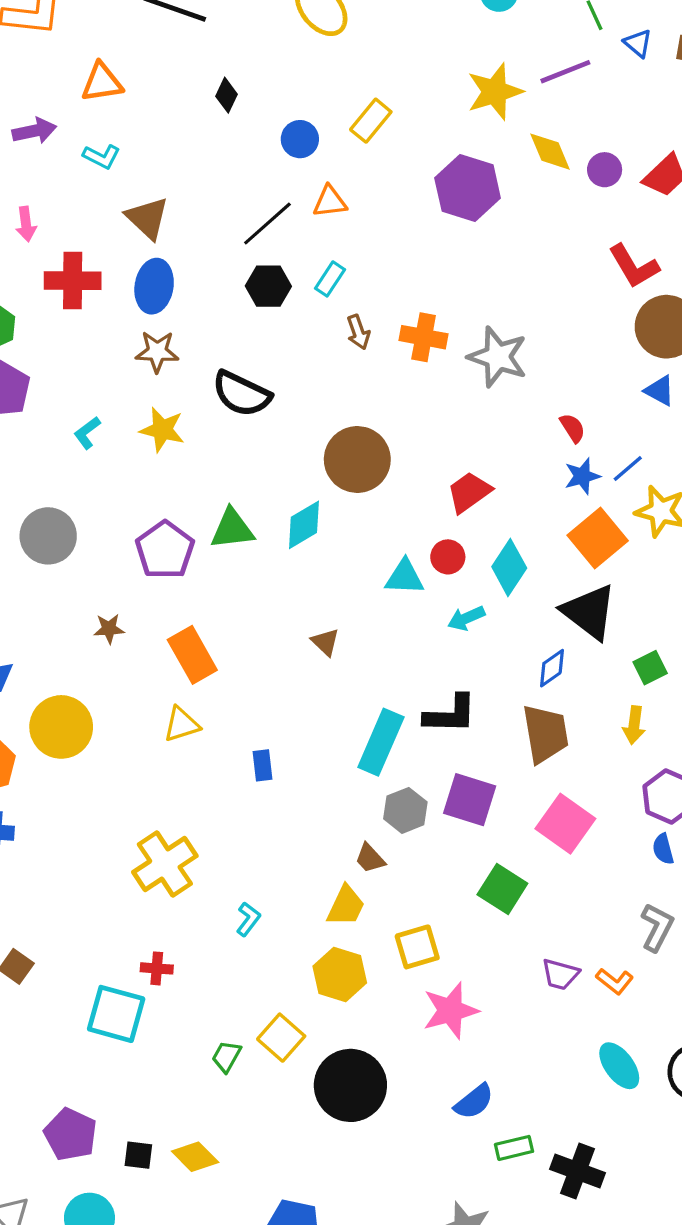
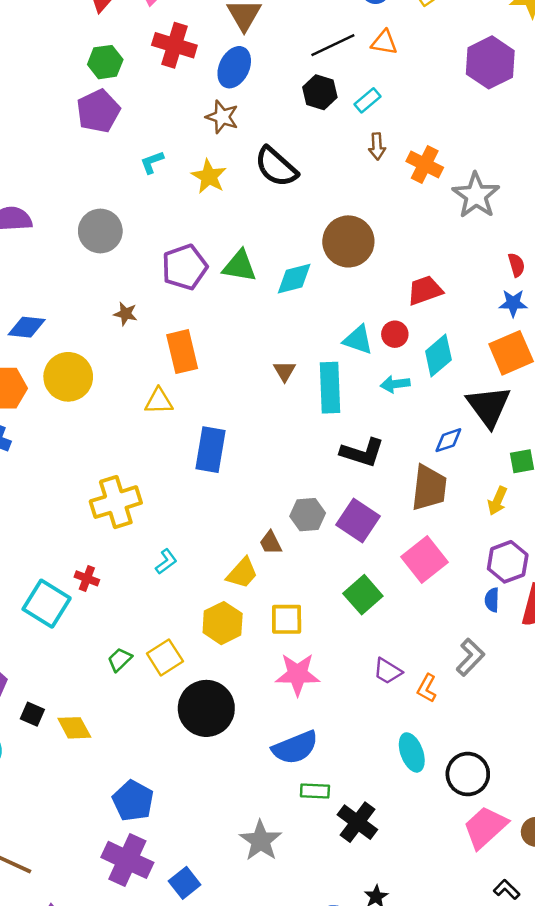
cyan rectangle: (381, 742) -> (330, 388), moved, turned -42
blue rectangle: (262, 765) -> (210, 450), size x1.8
orange L-shape: (615, 981) -> (427, 688), turned 64
blue semicircle: (474, 1102) -> (295, 748), size x1.4

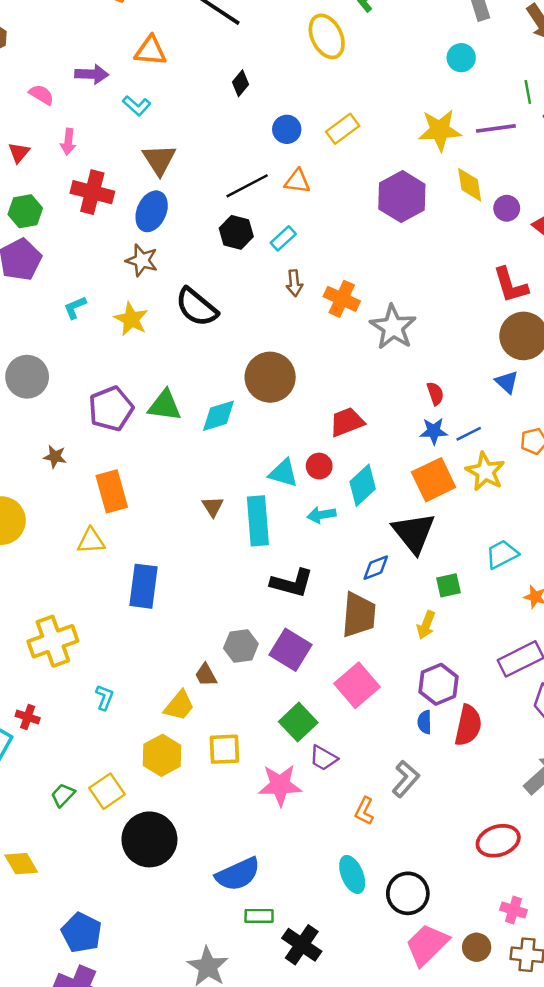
cyan L-shape: (166, 562) -> (104, 697), turned -30
purple trapezoid: (388, 671) -> (323, 758), moved
pink star: (298, 674) -> (280, 785), moved

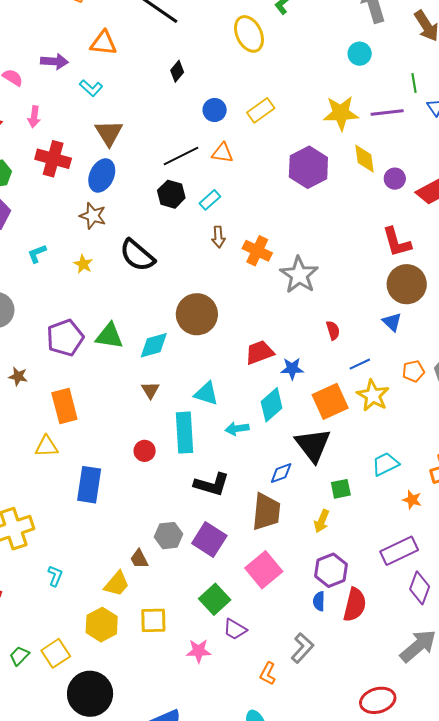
yellow star: (131, 319) -> (83, 264), size x0.7
blue star: (434, 431) -> (292, 369), moved
red circle: (319, 466) -> (145, 451), moved
brown triangle: (213, 506) -> (150, 390), moved
pink star: (280, 785) -> (199, 651), size x0.7

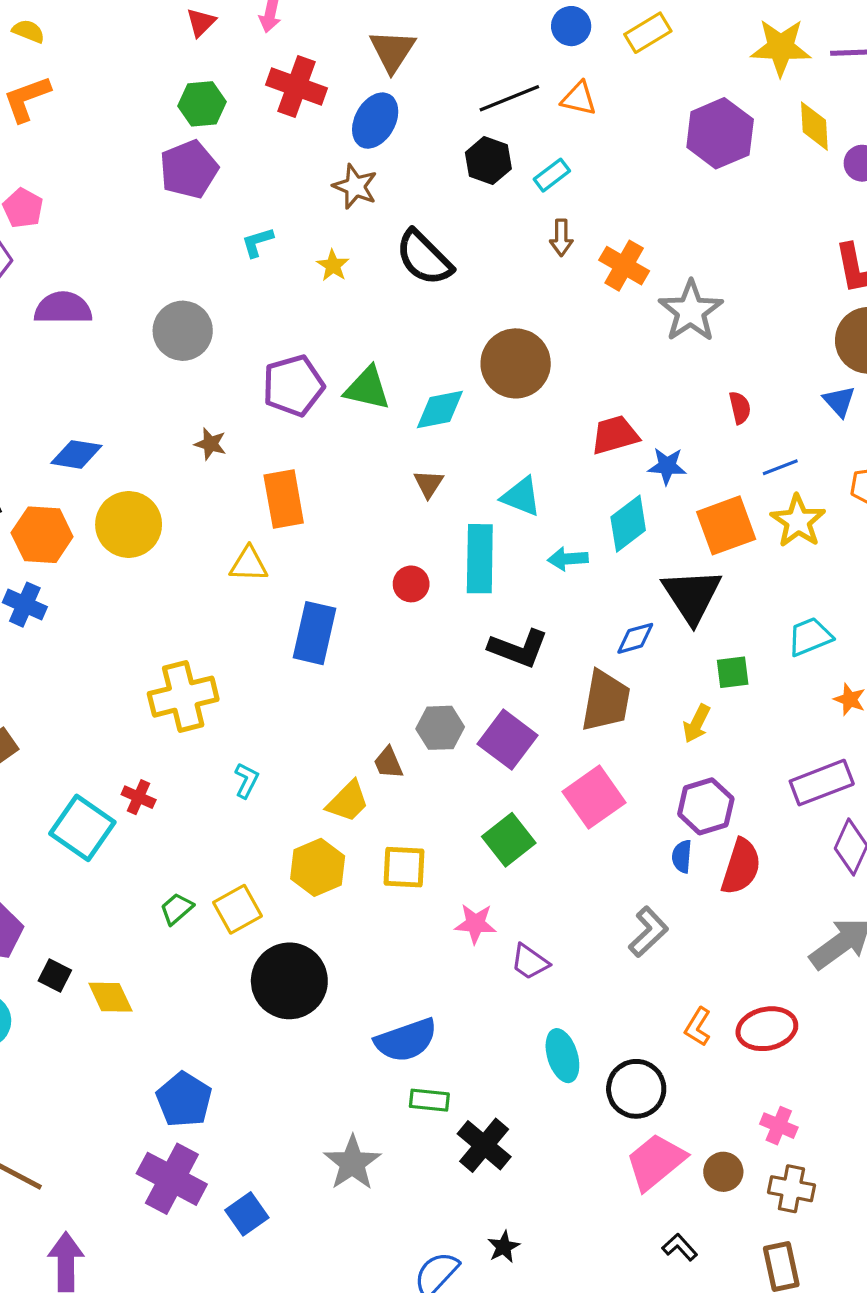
purple trapezoid: (235, 629) -> (530, 962), moved
orange L-shape: (268, 674) -> (698, 1027), moved

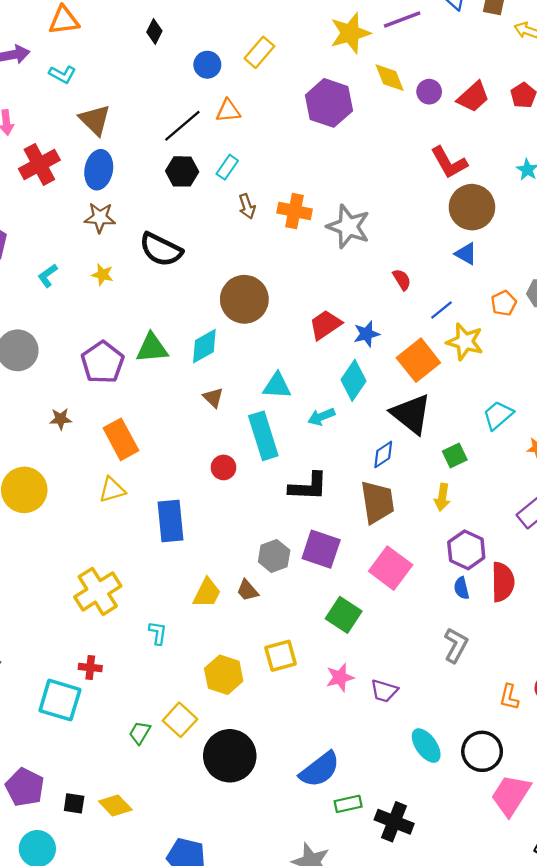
red cross: (296, 86) -> (39, 164), turned -30
yellow trapezoid: (348, 801) -> (207, 593), moved

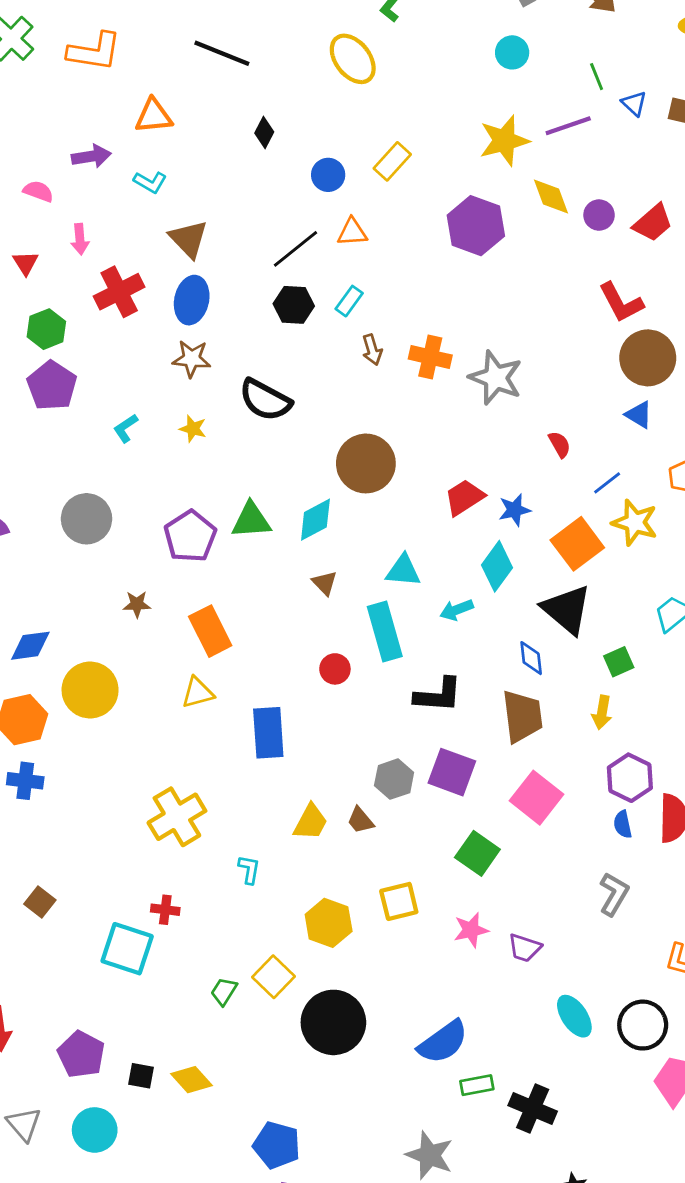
blue diamond: (383, 454) -> (531, 658), turned -64

